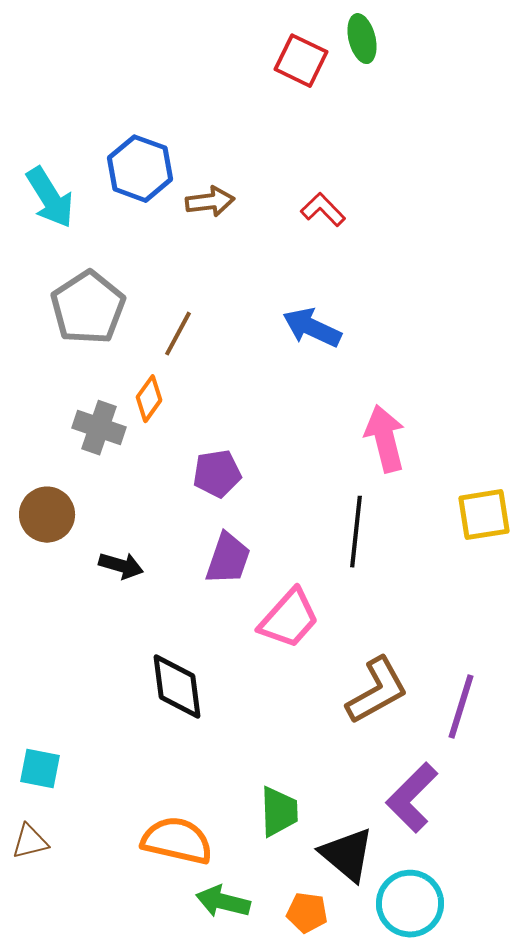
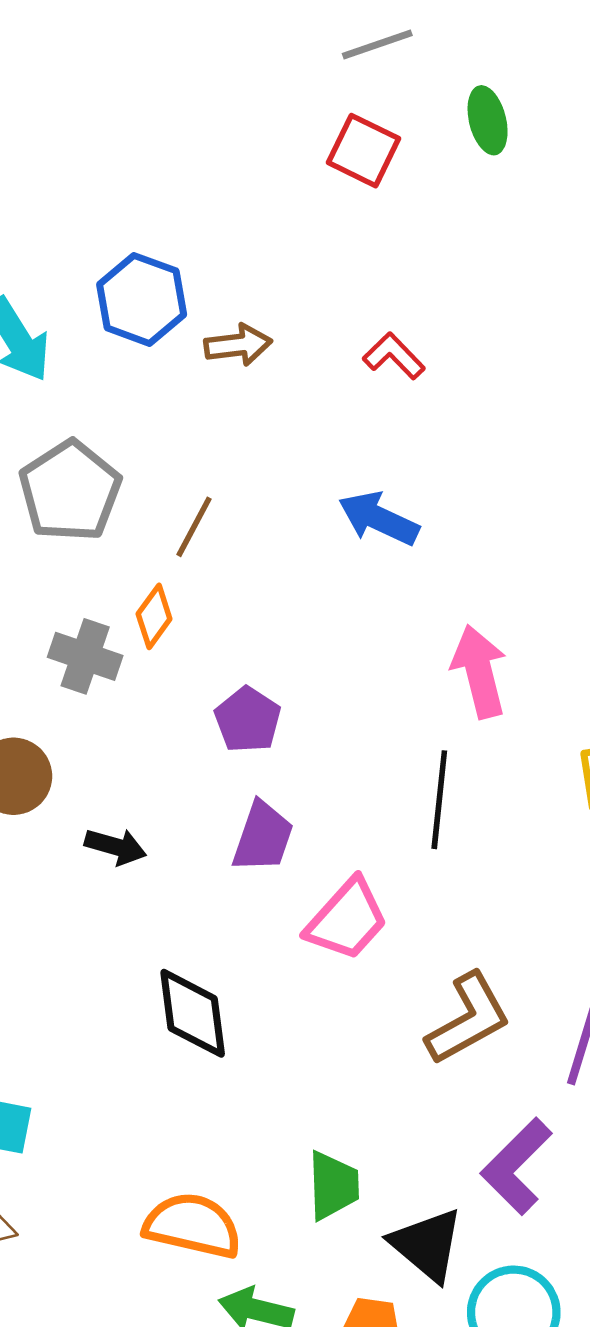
green ellipse: (362, 39) -> (488, 120), moved
purple pentagon: (217, 474) -> (248, 720), turned -30

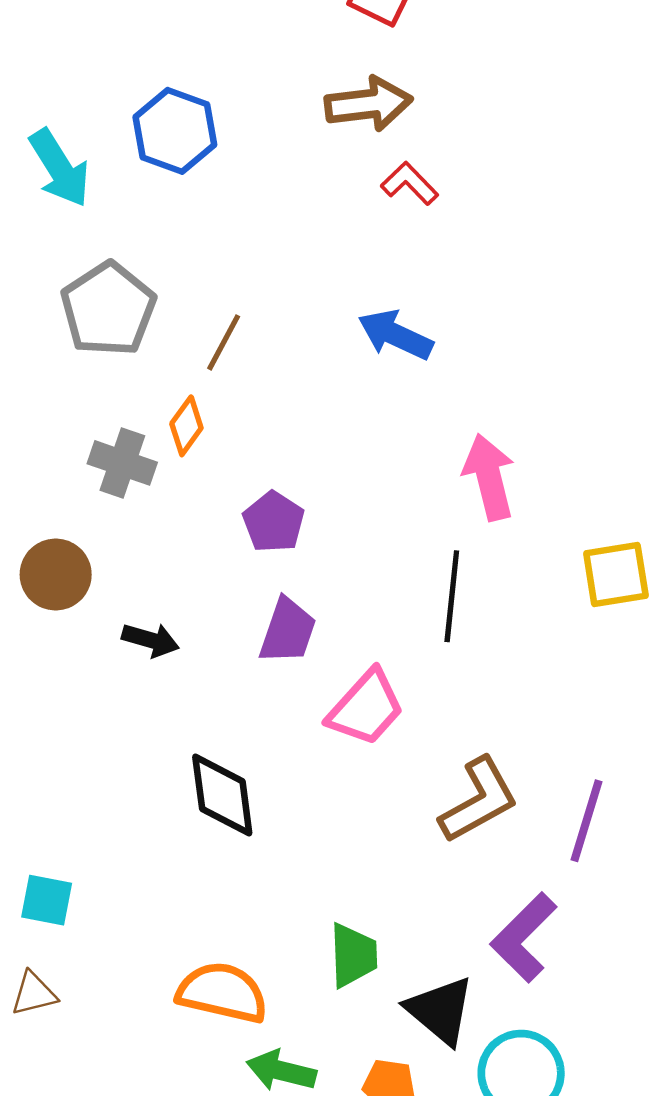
brown arrow: (238, 345) -> (369, 104), moved, size x1.4

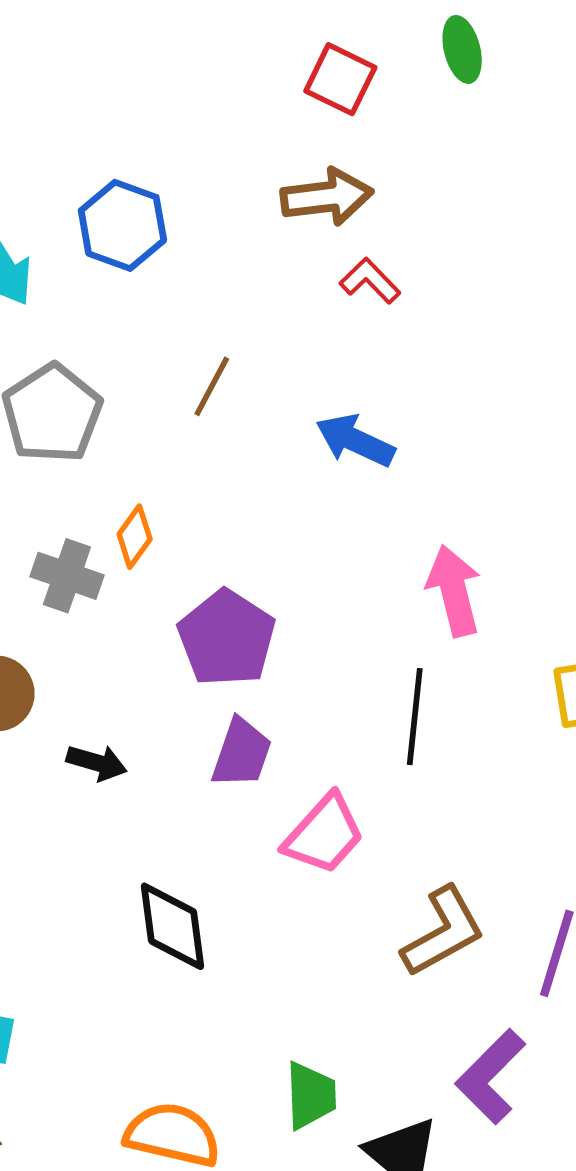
brown line: (224, 342) -> (212, 386), moved
purple pentagon: (274, 522) -> (227, 638), size x1.5

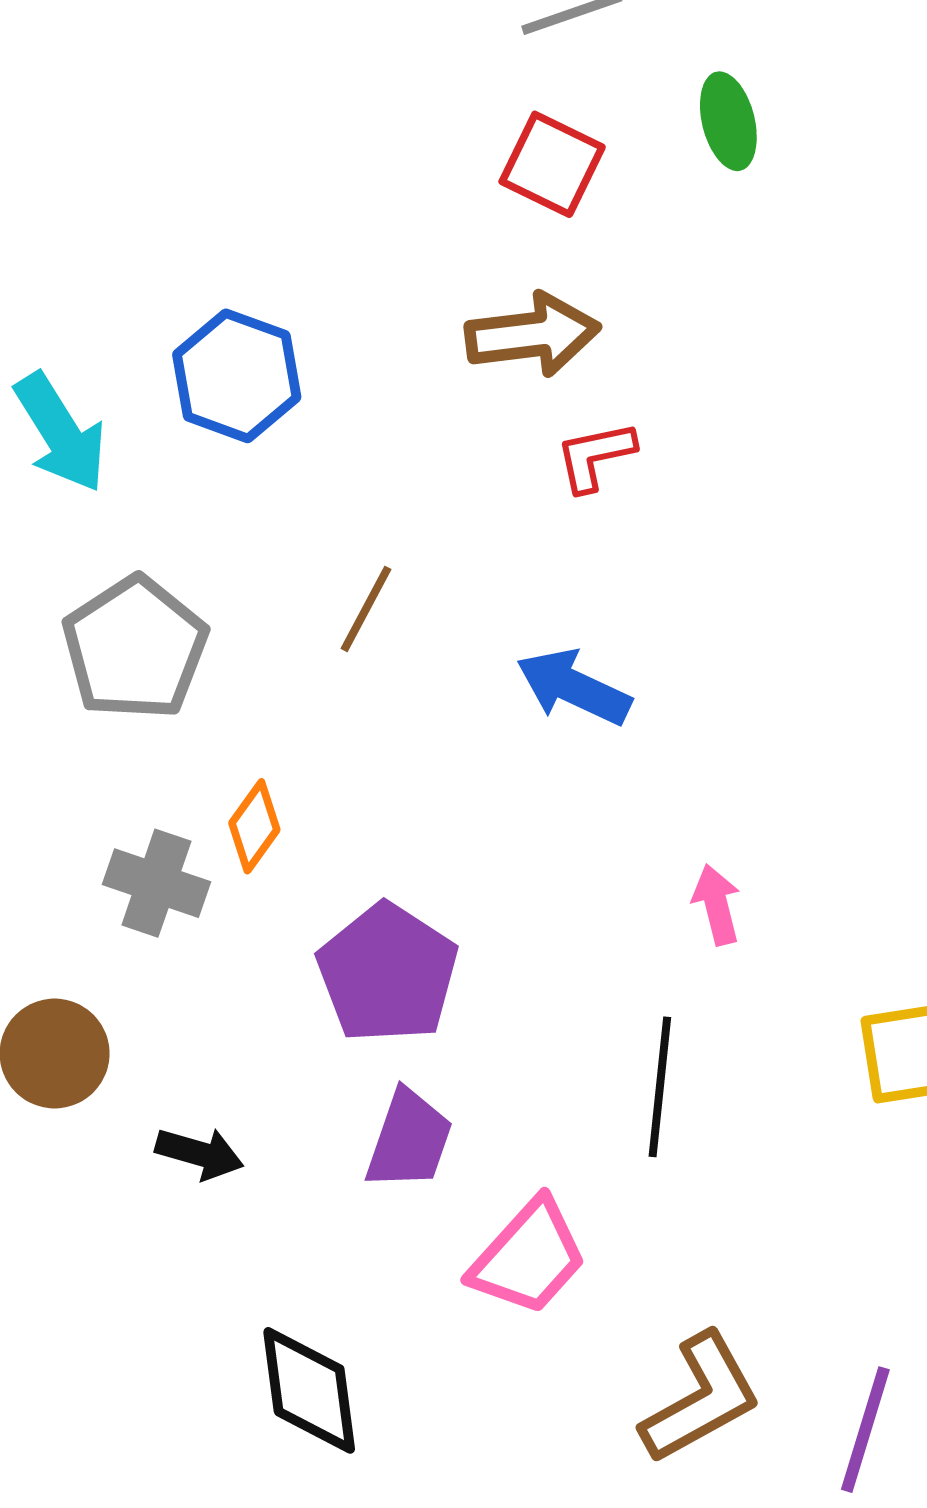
red L-shape: (370, 281) -> (595, 456), turned -58
pink arrow: (454, 591) -> (717, 905), size x0.6

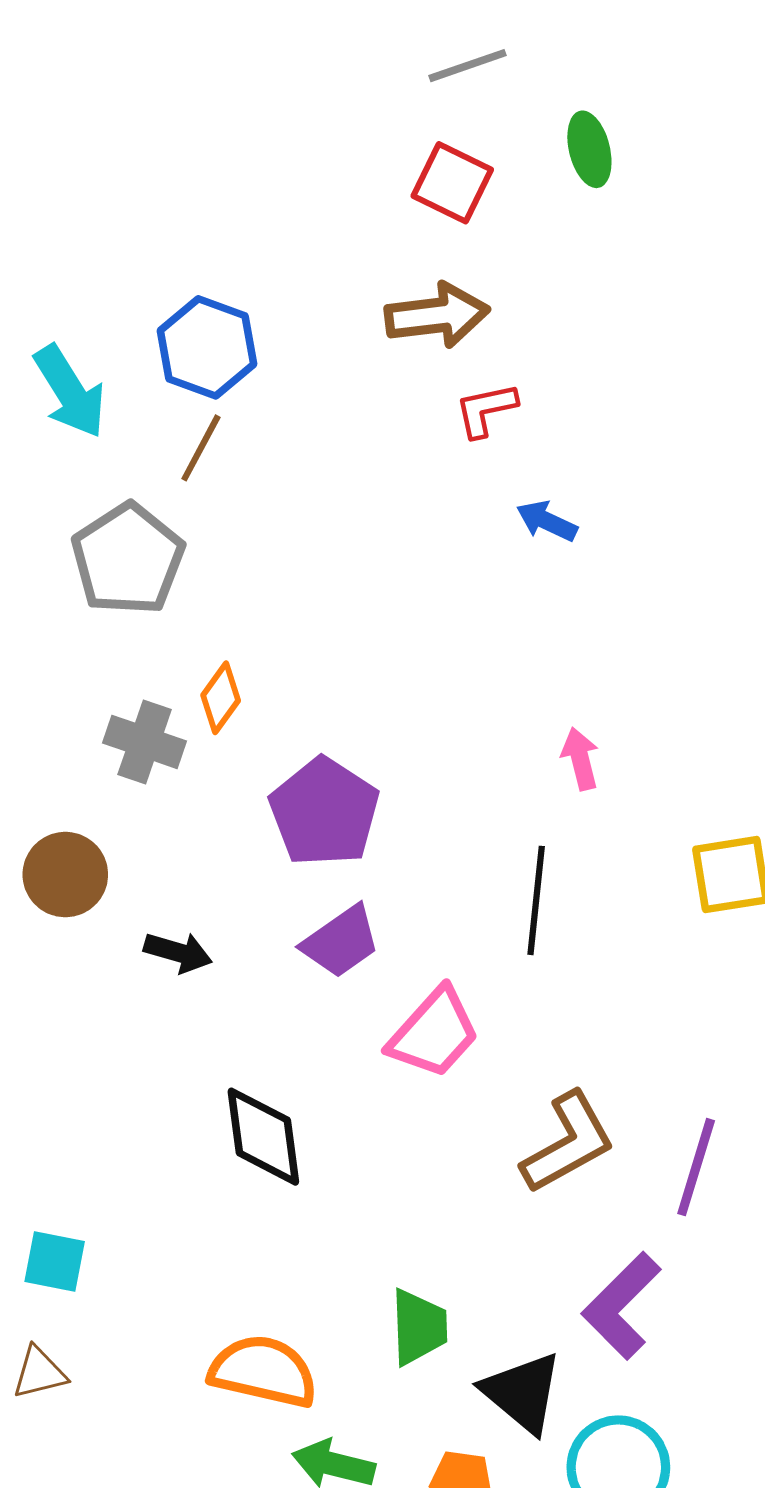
brown line: (366, 609) -> (201, 448), moved
blue arrow: (574, 687) -> (547, 521), moved, size x0.7
purple trapezoid: (409, 1140) -> (341, 942), turned 36

